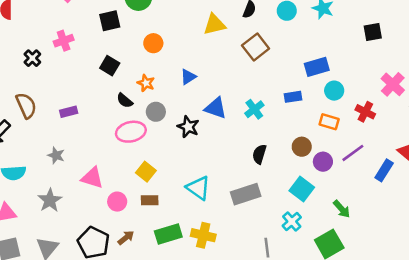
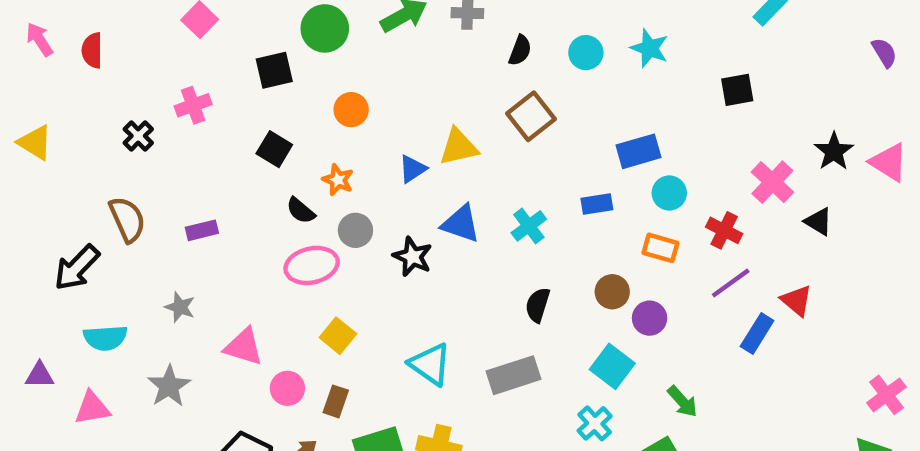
yellow triangle: (214, 24) -> (459, 147), moved
purple line: (353, 153) -> (731, 283), moved
brown rectangle: (150, 200) -> (336, 401), moved, turned -70

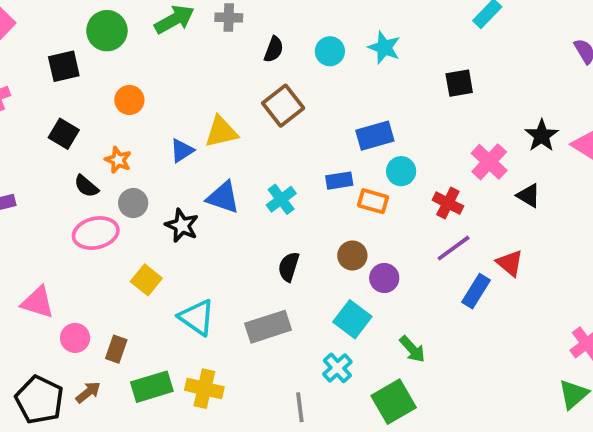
orange rectangle: (660, 248) -> (373, 201), moved
yellow square: (338, 336) -> (146, 280), moved

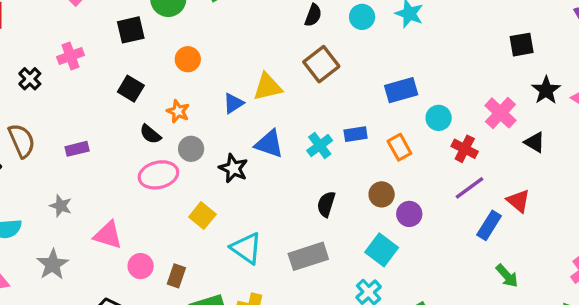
black square: (459, 83) -> (522, 45), moved
cyan circle: (401, 171) -> (439, 118), moved
blue rectangle: (339, 181) -> (356, 134), moved
orange rectangle: (373, 201) -> (399, 147), turned 45
green arrow: (412, 349) -> (507, 276), moved

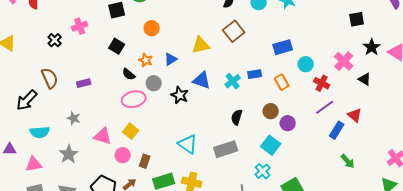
blue triangle: (233, 103) -> (171, 59), moved
yellow square: (202, 216) -> (131, 131), moved

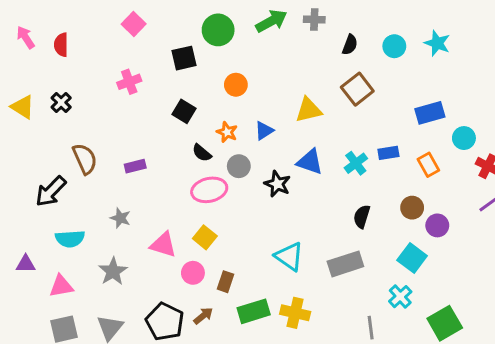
black cross: (55, 40) -> (61, 102), moved

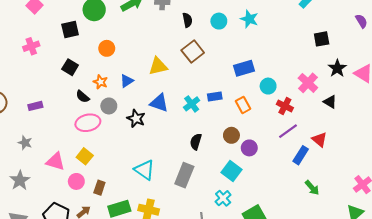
black semicircle: (350, 45) -> (187, 20), turned -32
gray rectangle: (345, 264) -> (184, 175), turned -50

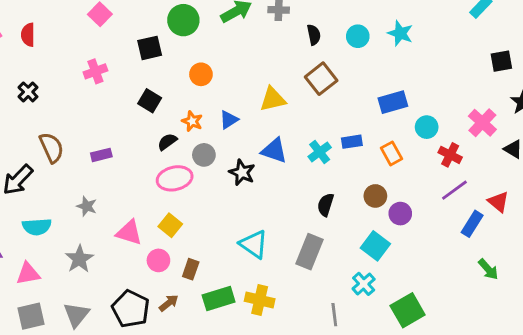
black semicircle: (83, 97) -> (167, 142), turned 104

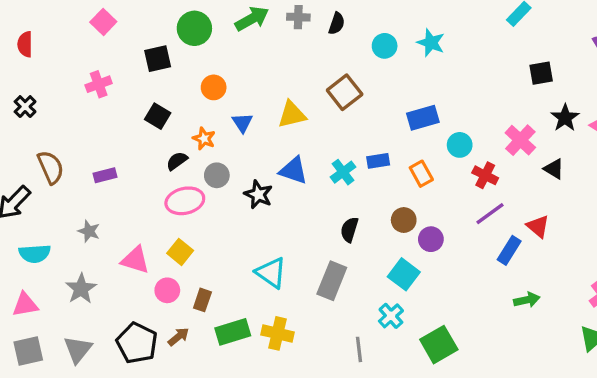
black semicircle: (314, 35) -> (337, 24), moved, turned 30
blue triangle: (229, 120) -> (242, 123), moved, turned -30
green arrow: (488, 269) -> (527, 300), turned -60

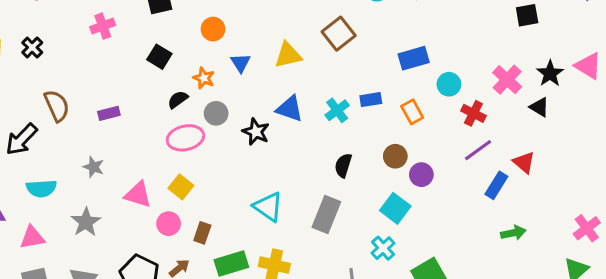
black star: (565, 118) -> (550, 74), moved

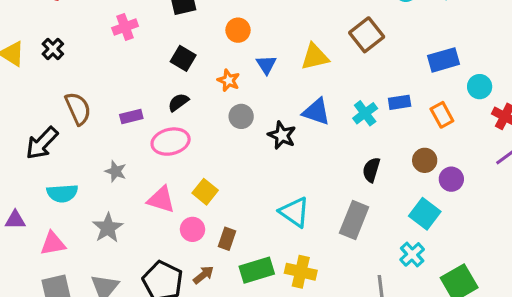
black semicircle: (178, 100) -> (178, 102), moved
pink ellipse: (185, 138) -> (171, 142), moved

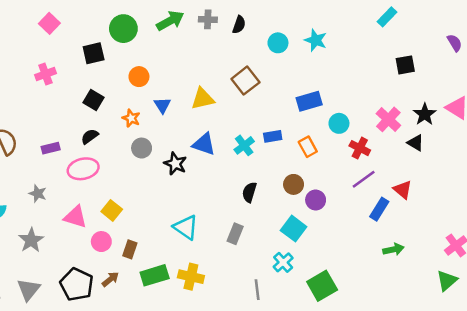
gray rectangle: (354, 220) -> (235, 234), size x0.7

